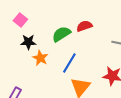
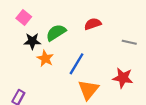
green semicircle: (61, 34) -> (56, 33), moved

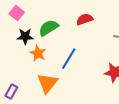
orange triangle: (88, 90) -> (47, 83), moved

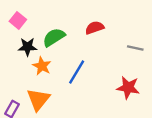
orange triangle: (47, 83) -> (38, 100), moved

